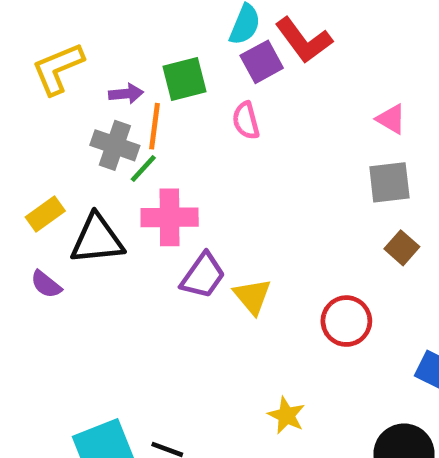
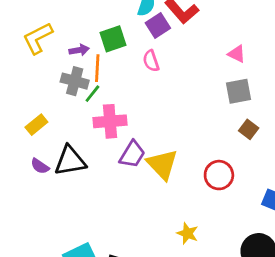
black triangle: (97, 239) -> (70, 161), moved
yellow triangle: (252, 296) -> (162, 164), size x1.4

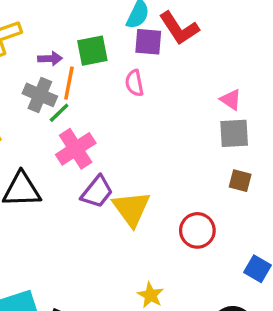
purple square: (158, 25) -> (148, 42), turned 30
pink triangle: (237, 54) -> (231, 100), moved
pink cross: (110, 121) -> (76, 149), turned -36
brown square: (249, 129) -> (240, 181), turned -30

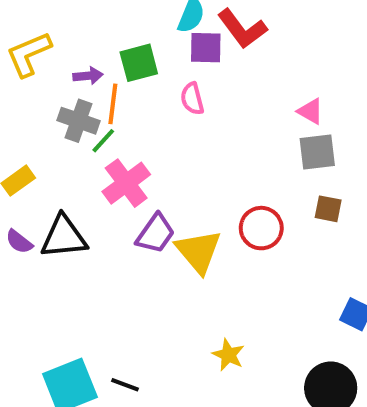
red circle: (197, 230) -> (261, 228), moved

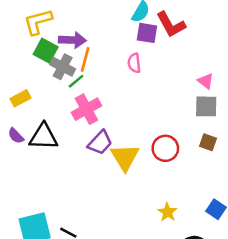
green square: (139, 63) -> (46, 51), moved, turned 35
purple arrow: (88, 76) -> (72, 40), size x1.5
yellow star: (228, 355) -> (167, 212), moved

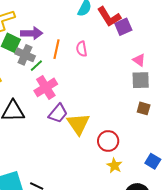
purple square: (147, 33) -> (123, 27), moved, turned -30
orange line: (85, 59) -> (57, 49), moved
red circle: (165, 148) -> (108, 141), moved

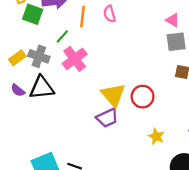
gray cross: (25, 55) -> (39, 56), moved
purple trapezoid: (58, 113) -> (107, 118), moved, turned 30
red circle: (108, 141) -> (143, 97), moved

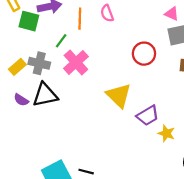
red circle: (143, 97) -> (144, 54), moved
purple trapezoid: (107, 118) -> (148, 116), moved

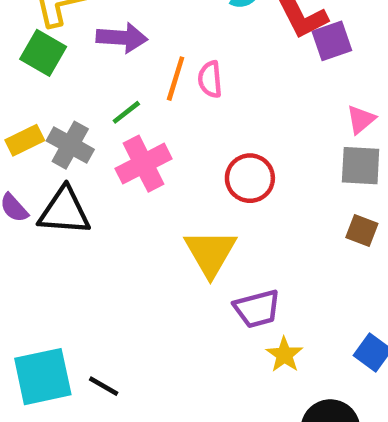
pink semicircle: (107, 13) -> (210, 79), moved
pink triangle: (172, 14) -> (361, 119), turned 40
green square: (29, 21) -> (43, 53), moved
red circle: (144, 54) -> (250, 178), moved

